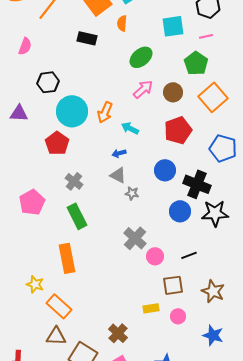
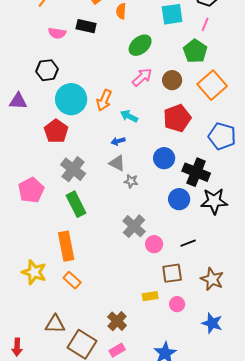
pink line: (206, 36) -> (205, 24), turned -56
pink semicircle: (25, 46) -> (57, 33), moved, turned 78
gray cross: (74, 181) -> (73, 169), size x1.4
yellow star: (35, 284) -> (34, 272), size x1.4
orange rectangle: (59, 306) -> (72, 280), moved, size x0.7

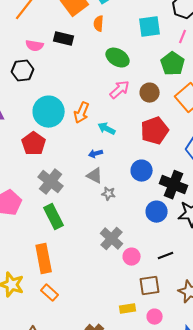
green ellipse: (140, 45) -> (118, 58), turned 70
black hexagon: (47, 70) -> (23, 71), moved

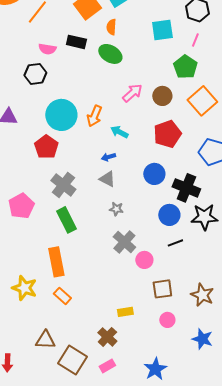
green ellipse: (118, 58) -> (110, 54), moved
gray star: (109, 194) -> (116, 209), moved
black line: (166, 256) -> (175, 243), moved
yellow rectangle: (128, 309) -> (125, 312), moved

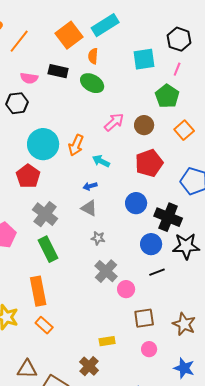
orange square: (202, 101) -> (184, 130), size x0.7

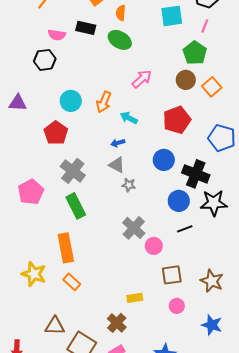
brown circle: (144, 125) -> (186, 80), moved
cyan circle: (43, 144) -> (71, 101), size x0.7
gray star: (98, 238) -> (129, 185), moved

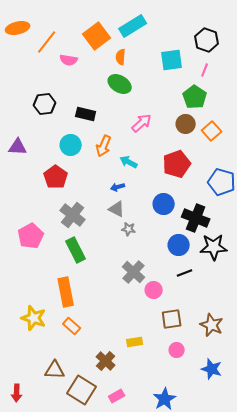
black rectangle: (86, 28) -> (86, 114), moved
pink semicircle: (57, 35) -> (69, 60), moved
brown cross: (117, 323) -> (106, 361), moved

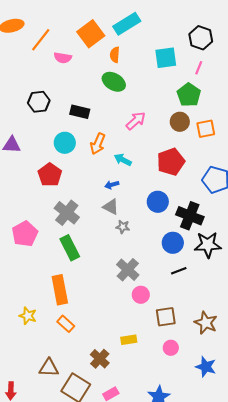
orange square: (212, 131) -> (206, 129), turned 30
pink circle: (154, 290) -> (141, 295), moved
yellow star: (34, 318) -> (28, 316), size x0.7

